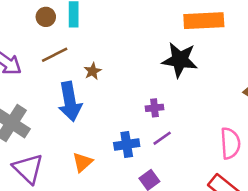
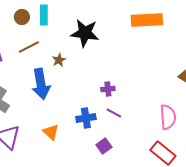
black star: (180, 60) -> (85, 33), moved
purple line: (162, 138) -> (114, 113), turned 63
orange triangle: (82, 162) -> (51, 132), turned -36

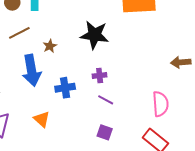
black star: (85, 33) -> (94, 35), moved
blue cross: (86, 118) -> (65, 88), moved
purple square: (104, 146) -> (105, 132), moved, turned -35

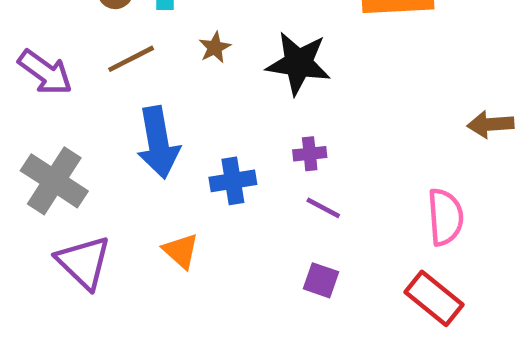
brown star: (50, 46) -> (215, 47), moved

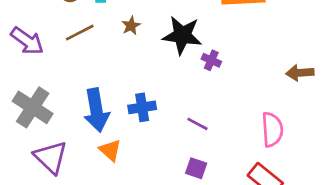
blue arrow: (158, 142) -> (96, 110), moved
purple cross: (310, 154) -> (211, 60), moved, turned 30

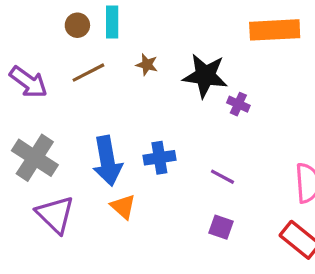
brown star: (131, 26) -> (147, 65), turned -30

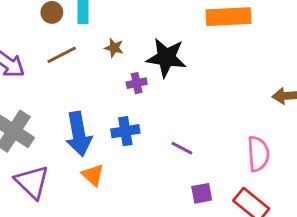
purple cross: (238, 104) -> (137, 83), moved, turned -36
purple square: (221, 227) -> (202, 193), moved, turned -30

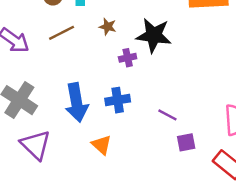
orange triangle: (93, 175) -> (101, 145), moved
purple square: (202, 193) -> (186, 142), moved

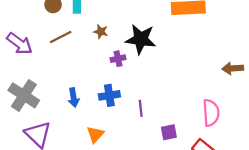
blue arrow: (77, 103) -> (74, 98), size x0.6
purple line: (167, 115) -> (141, 108), moved, turned 56
orange triangle: (101, 145) -> (95, 134), turned 30

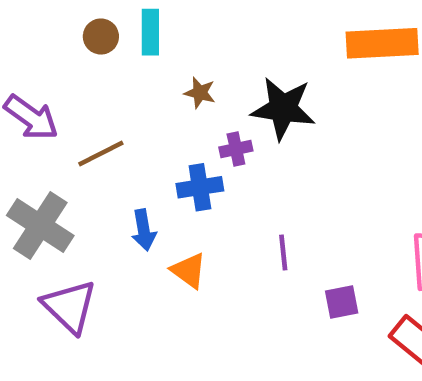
brown line: (61, 37) -> (101, 153), moved
blue cross: (109, 95) -> (200, 187), moved
orange triangle: (95, 134) -> (189, 270), moved, turned -36

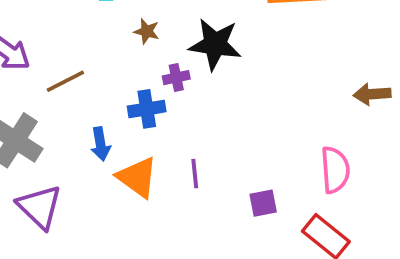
purple line: (283, 252) -> (195, 174), moved
orange triangle: (189, 270) -> (137, 177), size x1.4

